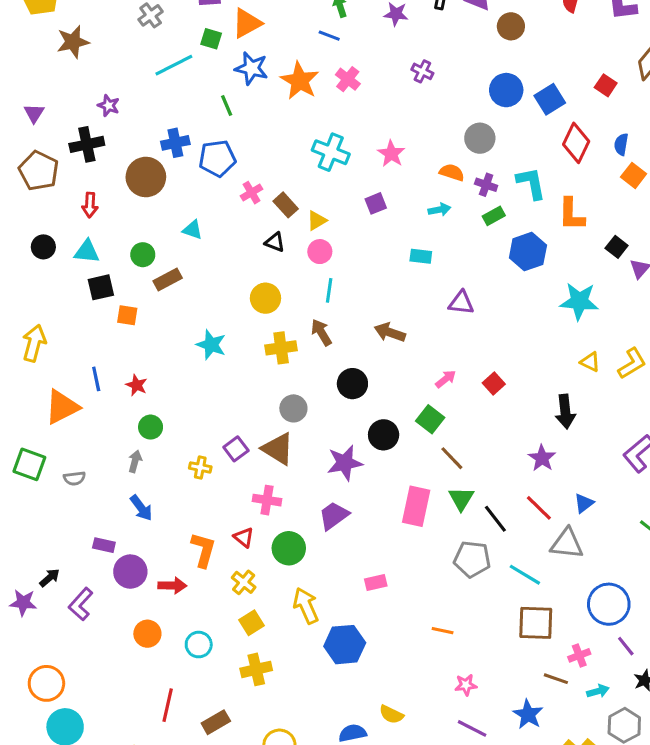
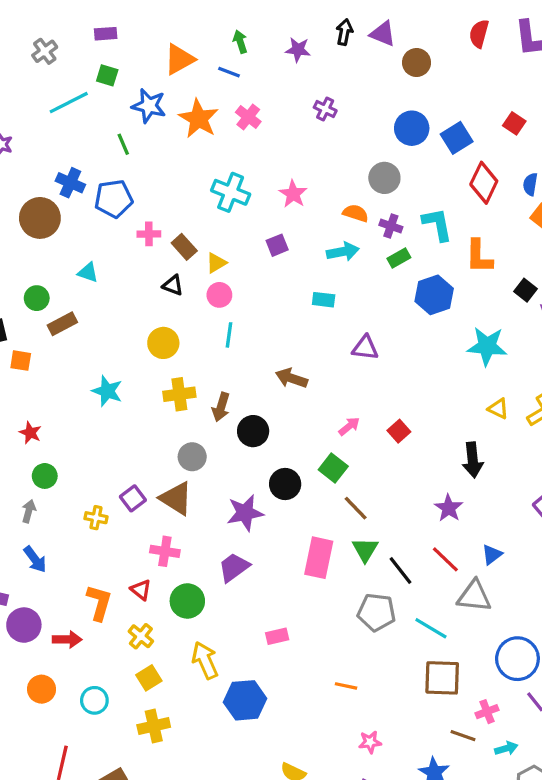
orange triangle: (247, 23) -> (179, 59), moved
blue cross: (175, 143) -> (70, 183), turned 36
pink cross: (251, 193) -> (149, 234), turned 30
cyan arrow: (439, 210) -> (343, 252), size x1.4
brown arrow: (321, 332) -> (221, 407), moved, turned -132

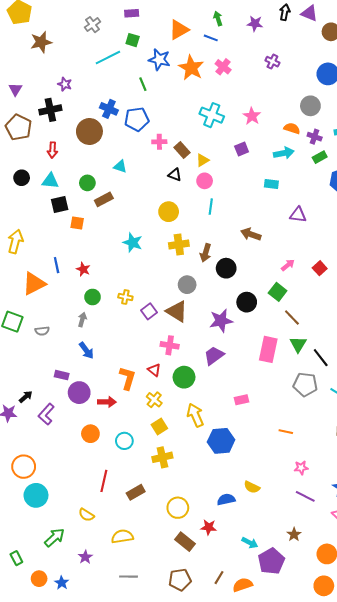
yellow cross: (96, 518) -> (125, 297), moved

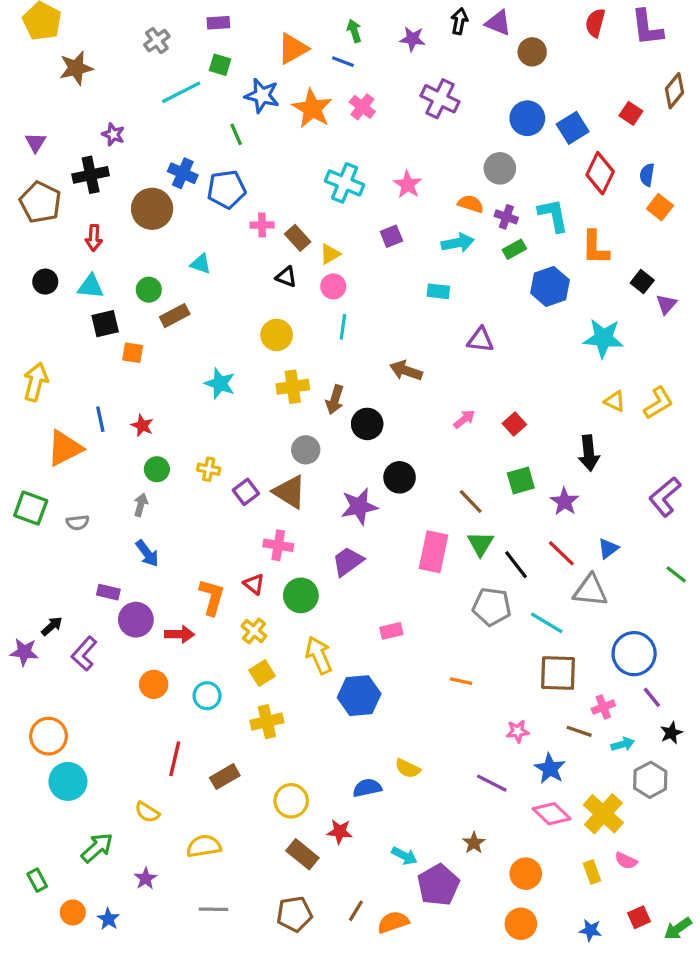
purple cross: (272, 62) -> (440, 99), size x1.6
green square: (278, 292) -> (521, 481), moved, turned 36
pink star: (301, 468) -> (518, 731), moved

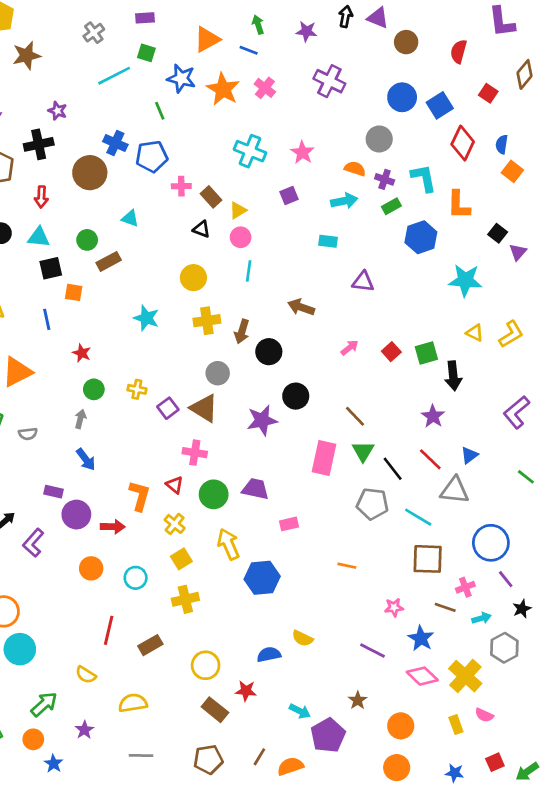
red semicircle: (595, 23) -> (459, 52), moved
blue line: (100, 419) -> (47, 319), moved
green square: (521, 481) -> (426, 353), moved
purple trapezoid: (348, 561) -> (255, 489), moved, turned 48
orange circle: (73, 912) -> (33, 739), moved

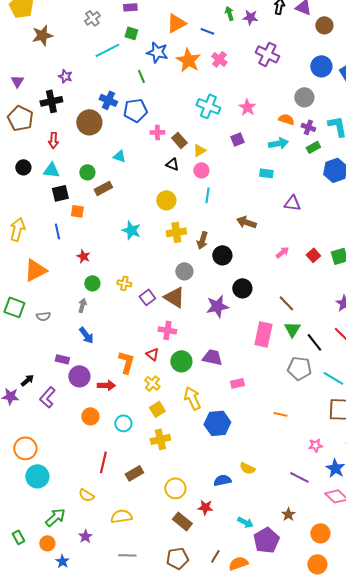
green arrow: (258, 25) -> (229, 13), moved

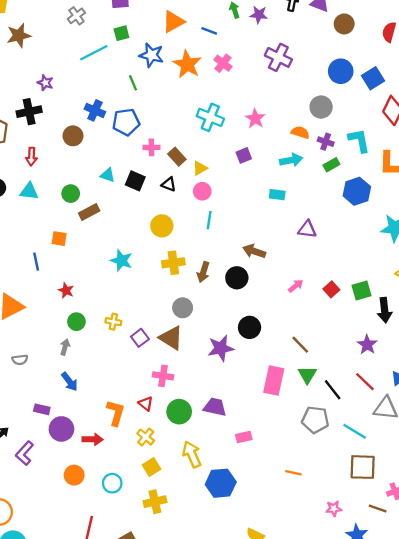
green square: (131, 33) -> (121, 33), turned -32
brown circle: (89, 122) -> (73, 136), size x0.7
black square: (60, 193) -> (135, 181), moved, turned 36
black circle: (222, 255) -> (237, 278), moved

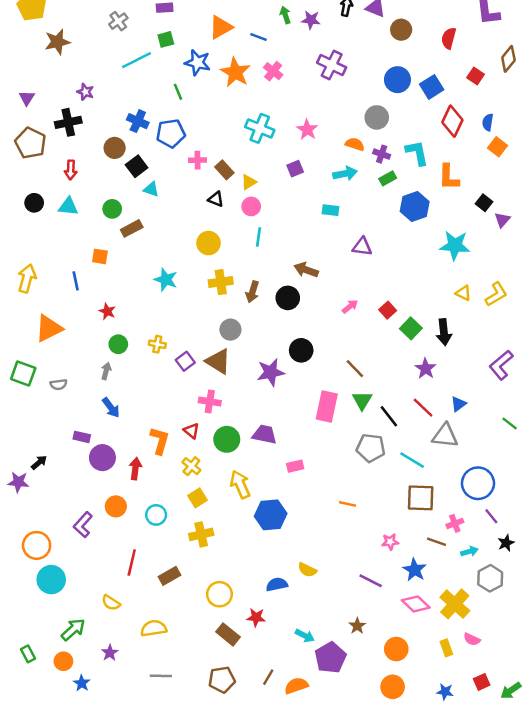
black square: (135, 181) -> (137, 166), moved, turned 30
green square: (361, 290) -> (411, 328), moved, turned -30
red arrow: (93, 439) -> (135, 469), turned -84
purple L-shape: (25, 453) -> (83, 525), moved

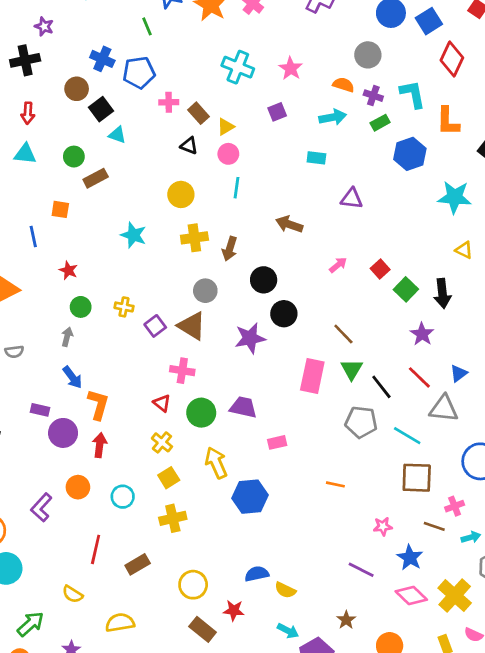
black circle: (288, 298) -> (264, 280), moved
orange L-shape: (160, 441) -> (98, 404), moved
yellow semicircle: (307, 570) -> (285, 590), moved

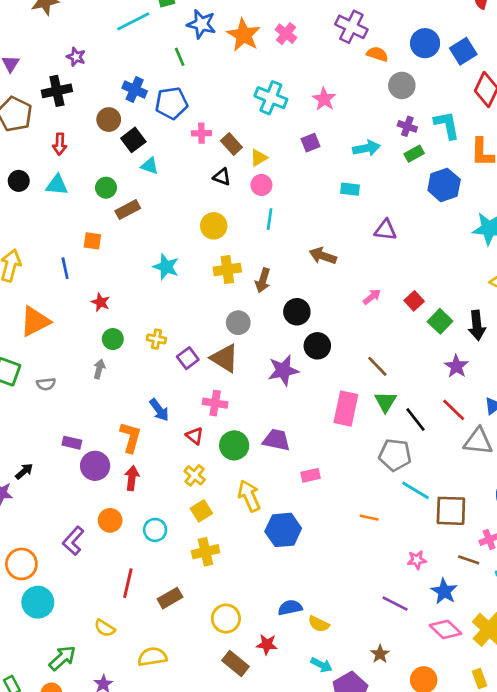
orange semicircle: (343, 85) -> (377, 54), moved
blue arrow: (73, 377) -> (159, 410), moved
cyan line: (407, 436) -> (415, 490), moved

